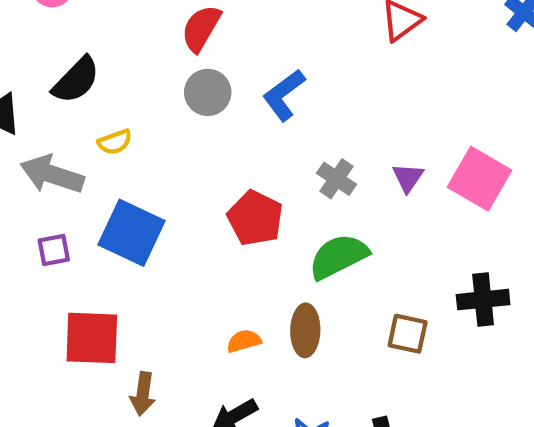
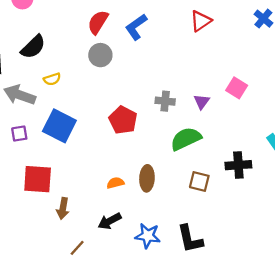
blue L-shape: (284, 95) -> (136, 27), moved
gray cross: (337, 179) -> (165, 101), turned -30
pink square: (480, 179) -> (237, 88), moved, size x0.7
green semicircle: (338, 256) -> (186, 139), moved

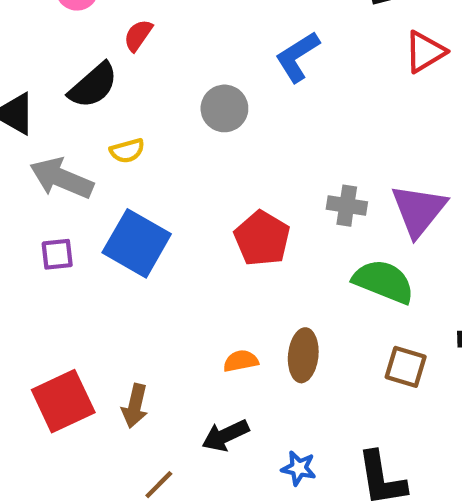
red semicircle: (98, 22) -> (138, 35), moved, size x0.7
purple triangle: (202, 102) -> (419, 210), size x1.8
green semicircle: (186, 139) -> (384, 281), turned 44
red square: (38, 179) -> (63, 401), moved, turned -32
blue star: (148, 236) -> (299, 468), size x0.7

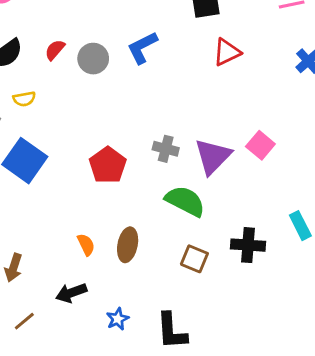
red semicircle: (138, 35) -> (55, 50), moved
gray circle: (224, 108) -> (93, 59), moved
orange semicircle: (241, 361) -> (86, 245), turned 70
blue star: (299, 468) -> (118, 319), turned 30

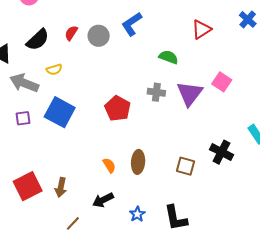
red triangle: (227, 52) -> (201, 29), moved
green semicircle: (185, 201) -> (169, 57), moved, size x0.7
black cross: (248, 245) -> (222, 152), turned 30

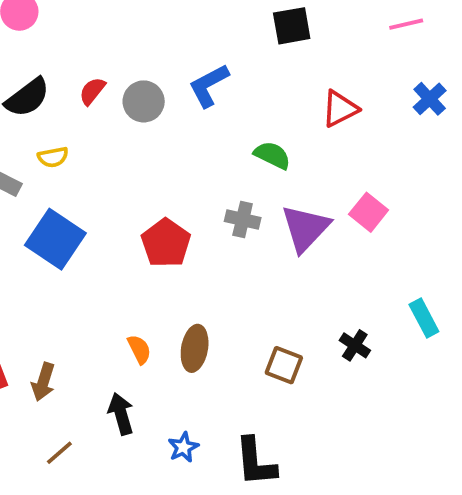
black cross: (222, 152) -> (355, 345), size x0.7
black arrow: (103, 200) -> (121, 414), turned 95

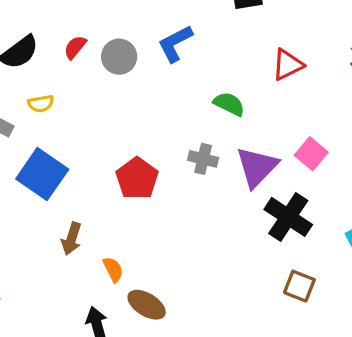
black cross: (355, 345) -> (288, 217), moved, size x1.8
brown ellipse: (195, 348) -> (147, 305), moved, turned -69
brown square: (284, 365) -> (299, 286), moved
brown arrow: (43, 382) -> (71, 239), moved

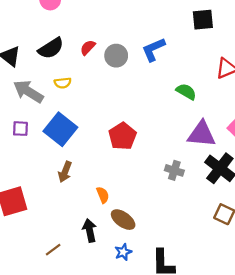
gray cross: (203, 159) -> (174, 170), moved
purple triangle: (257, 167) -> (202, 134), turned 48
brown arrow: (71, 239) -> (65, 172), moved

